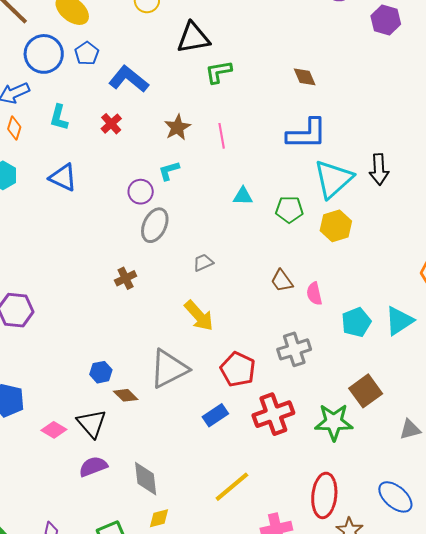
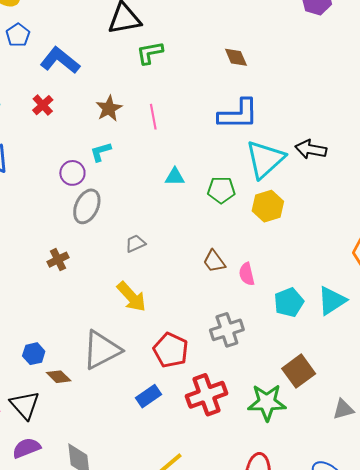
black arrow: (379, 169) -> (311, 149), turned 104

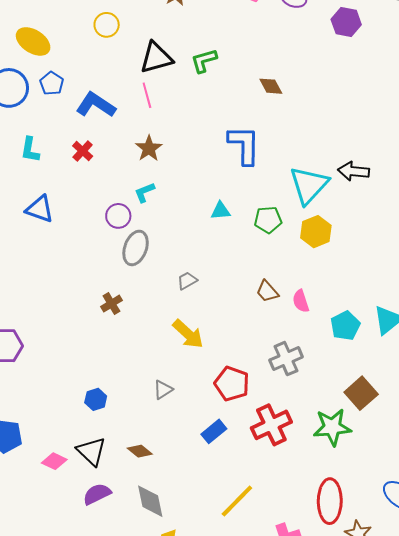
green L-shape: (150, 53) -> (204, 61), moved
blue L-shape: (238, 114) -> (244, 145), moved, turned -84
pink line: (153, 117) -> (147, 95), moved
gray triangle: (102, 350) -> (163, 390), size x0.5
brown diamond: (59, 377) -> (140, 451), moved

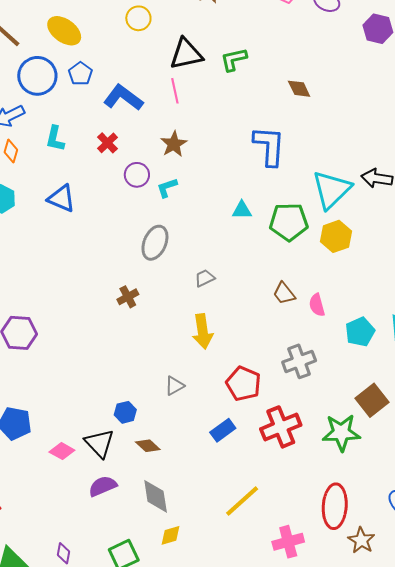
purple circle: (118, 216) -> (137, 175), moved
green pentagon: (268, 220) -> (289, 222), size x1.4
yellow arrow: (188, 334) -> (203, 331), turned 36
blue hexagon: (96, 399) -> (125, 412), moved

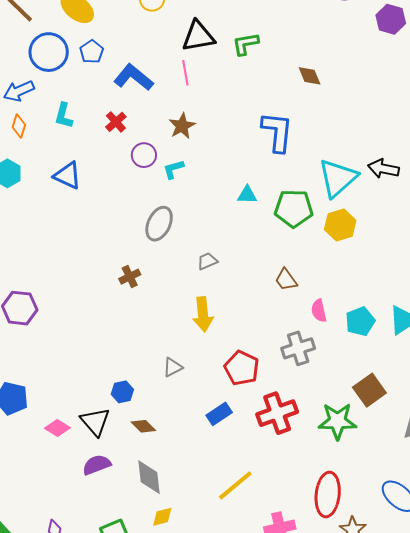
pink semicircle: (317, 305) -> (319, 311), moved

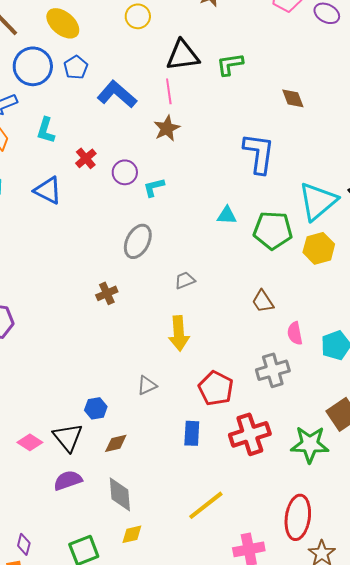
red cross: (116, 122) -> (86, 158), moved
brown star: (182, 126) -> (167, 128), moved
blue rectangle: (219, 414) -> (192, 433), turned -55
brown diamond: (143, 426) -> (116, 443), turned -60

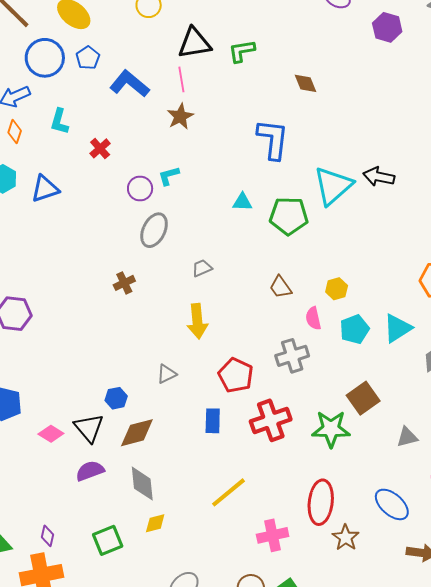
purple circle: (125, 172) -> (140, 189), moved
blue triangle: (48, 190) -> (45, 189), moved, turned -44
yellow hexagon: (319, 248) -> (337, 289), moved, size x0.7
brown diamond: (116, 443) -> (137, 433), size x1.5

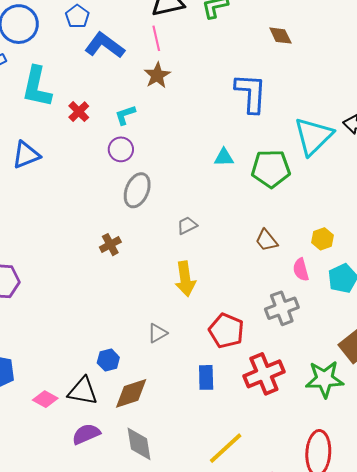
blue pentagon: (88, 58) -> (77, 16), moved
cyan L-shape: (59, 121) -> (37, 87), size x1.6
cyan L-shape: (169, 176) -> (125, 115), moved
black triangle: (89, 428) -> (83, 391), turned -36

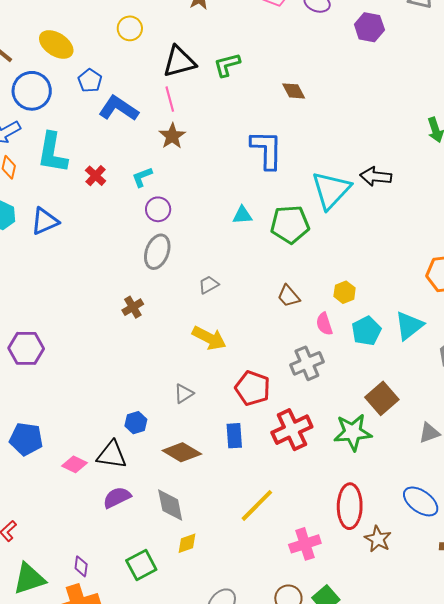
purple circle: (121, 149) -> (158, 209), moved
yellow arrow: (185, 279) -> (209, 338), turned -52
brown diamond: (131, 393) -> (182, 452), moved, turned 51

